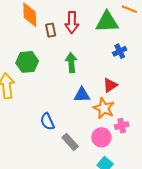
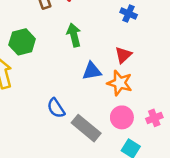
blue cross: (120, 51) -> (129, 13), turned -32
pink cross: (122, 126) -> (154, 118), moved
gray rectangle: (70, 142) -> (86, 128), size x1.4

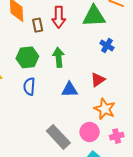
green hexagon: (22, 42) -> (27, 57), moved
orange star: (120, 83) -> (105, 109), moved
blue semicircle: (56, 108) -> (29, 86), moved, turned 30

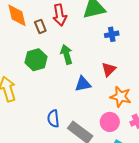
blue cross: (107, 46) -> (112, 34), turned -32
blue semicircle: (29, 86) -> (53, 119), moved

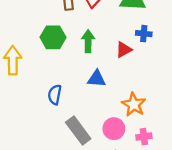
red triangle: (109, 69) -> (124, 50), moved
blue semicircle: (53, 119) -> (55, 95), moved

